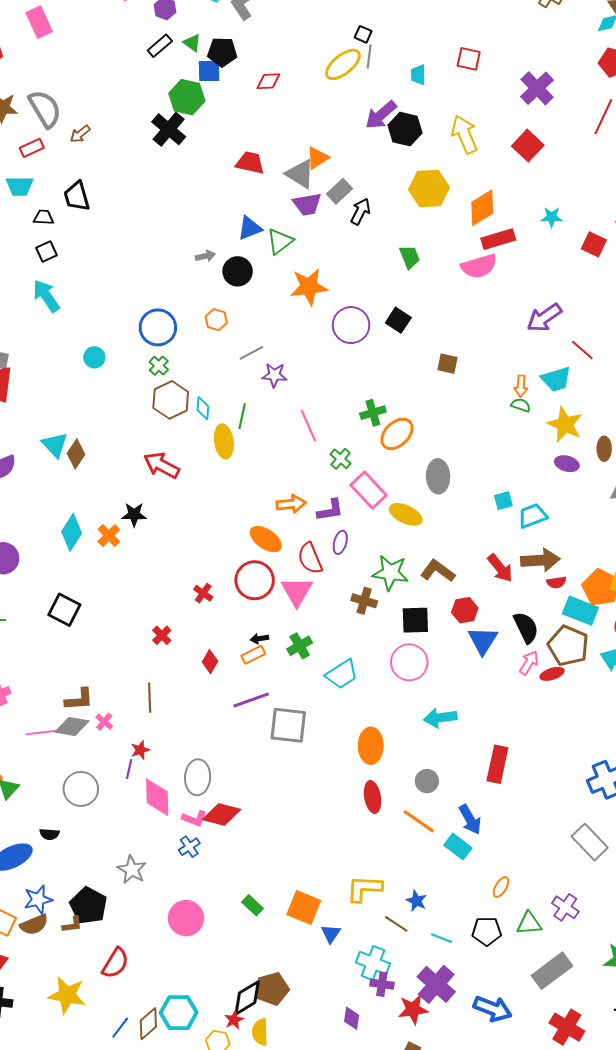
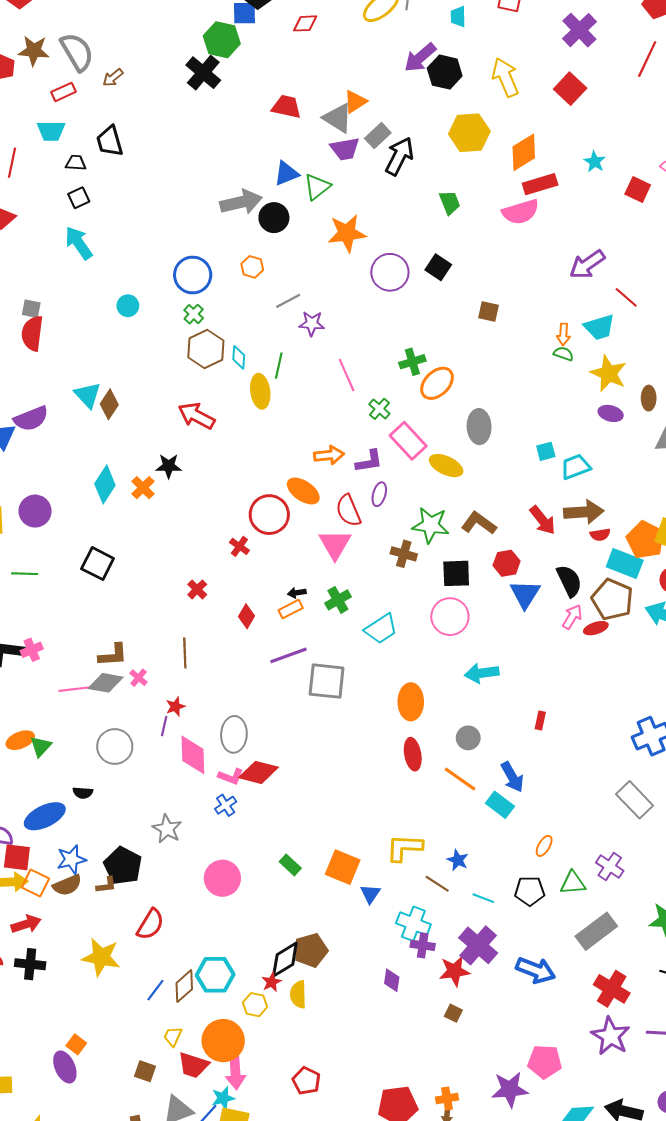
black arrow: (361, 211) -> (399, 156), size x1.4
cyan star: (552, 217) -> (595, 162), turned 30
gray arrow: (205, 256) -> (241, 202), size x2.0
red circle: (255, 580) -> (269, 515), moved
red rectangle: (497, 764) -> (540, 721), size x0.5

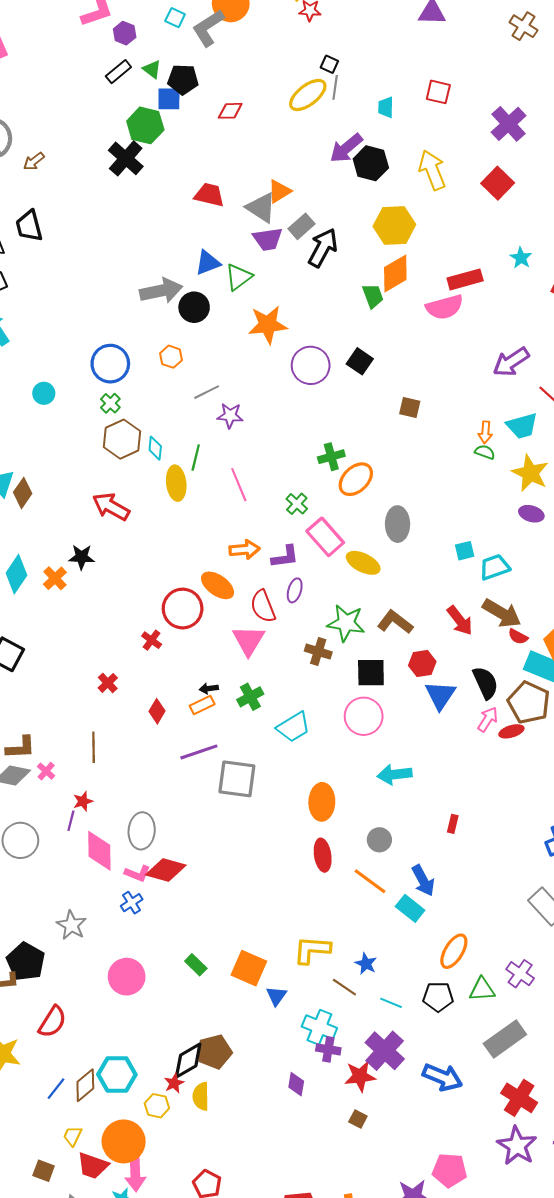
orange diamond: (524, 152) -> (395, 274), moved
pink line: (347, 375) -> (239, 485), moved
brown arrow: (584, 512) -> (502, 613), turned 33
red semicircle: (600, 535) -> (518, 637), turned 36
orange ellipse: (544, 846) -> (454, 951), size x1.6

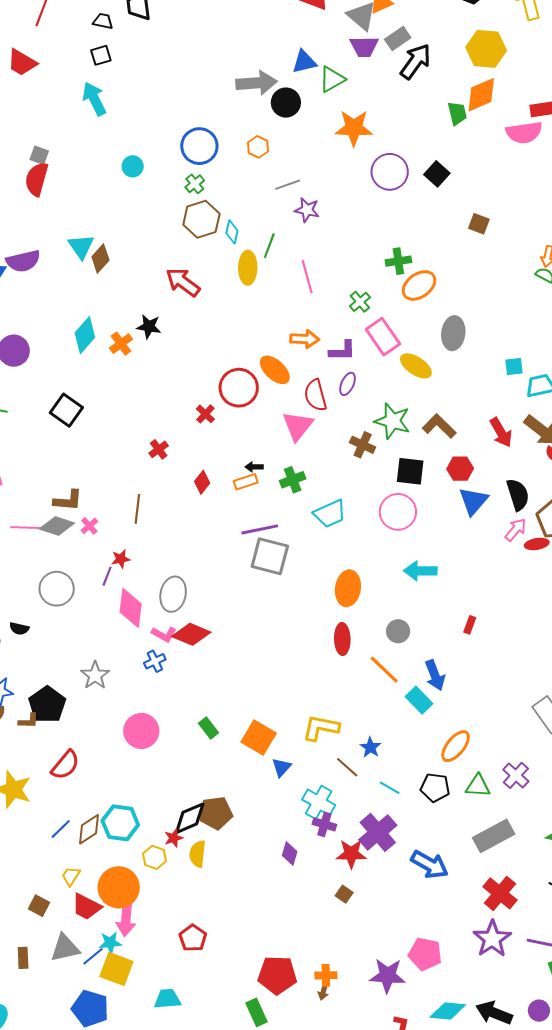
purple line: (199, 752) -> (260, 529), moved

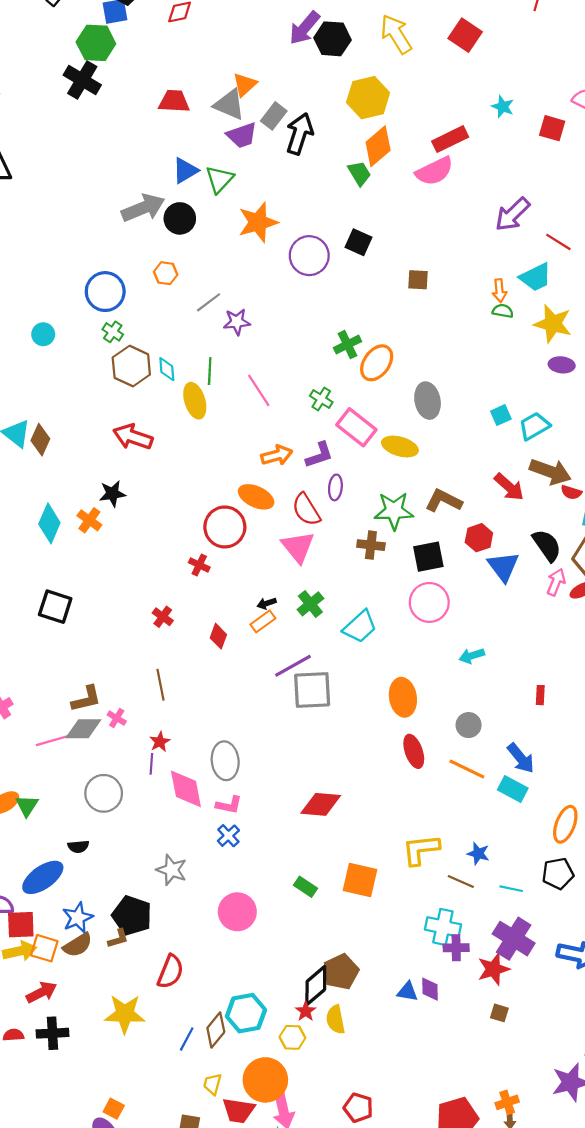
cyan arrow: (420, 571) -> (472, 656), size x0.7
red diamond: (191, 634) -> (321, 804), moved
blue triangle: (281, 767) -> (407, 992), moved, turned -45

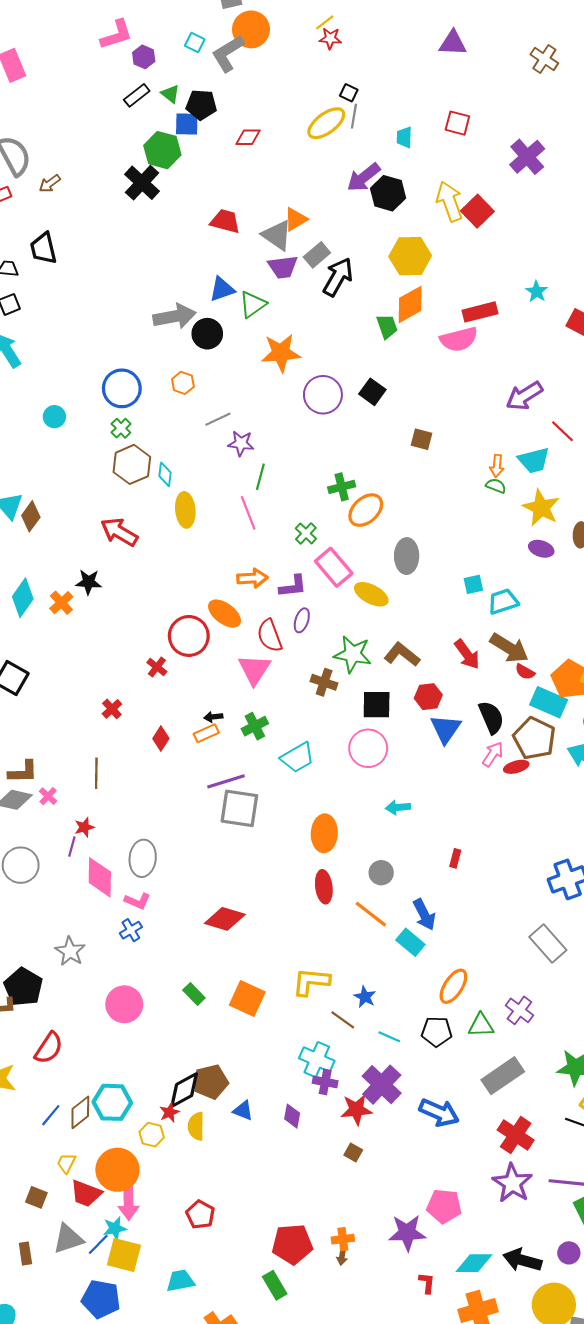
red square: (465, 35) -> (477, 211), moved
green line: (210, 371) -> (260, 477), moved
blue triangle: (407, 992) -> (243, 1111), moved

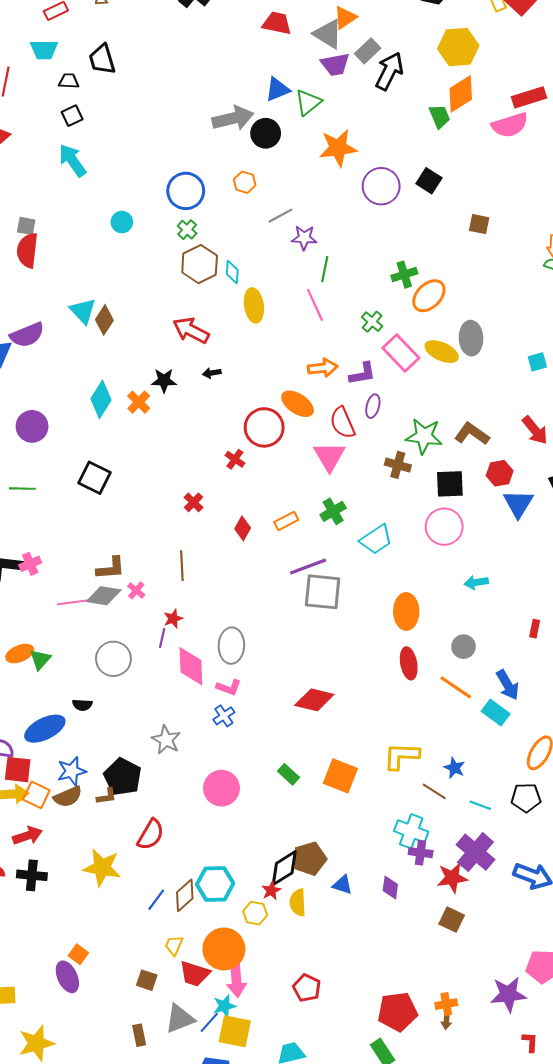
yellow ellipse: (371, 594) -> (442, 352), moved
black arrow: (213, 717) -> (212, 373), moved
brown square: (353, 1153) -> (452, 920), size x1.4

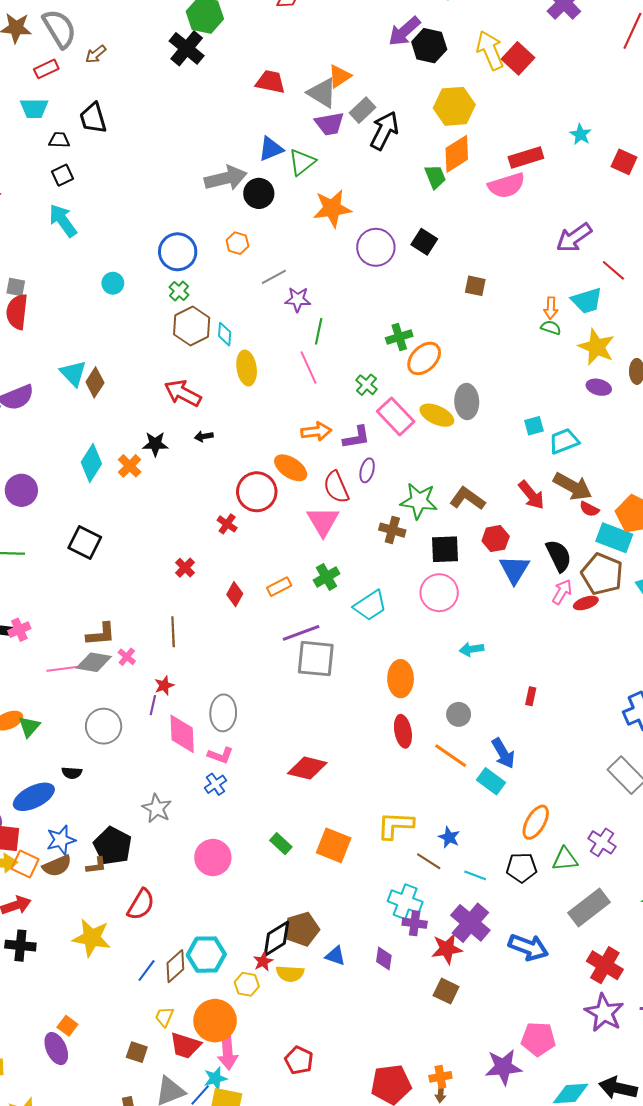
yellow semicircle: (298, 903) -> (290, 974), turned -84

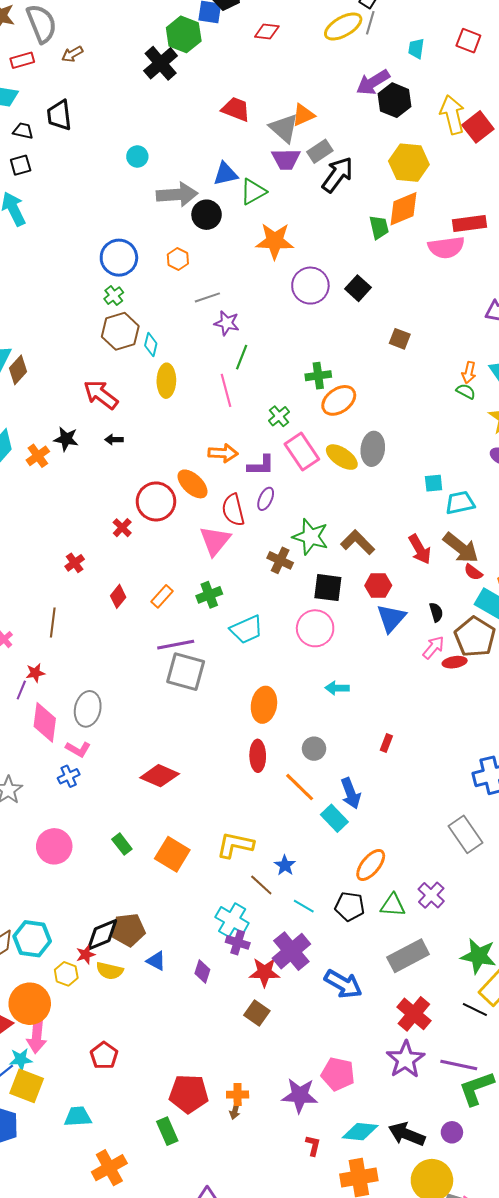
cyan circle: (113, 283) -> (137, 156), moved
black semicircle: (559, 556) -> (436, 612), size x0.6
orange rectangle: (279, 587) -> (162, 596), turned -30

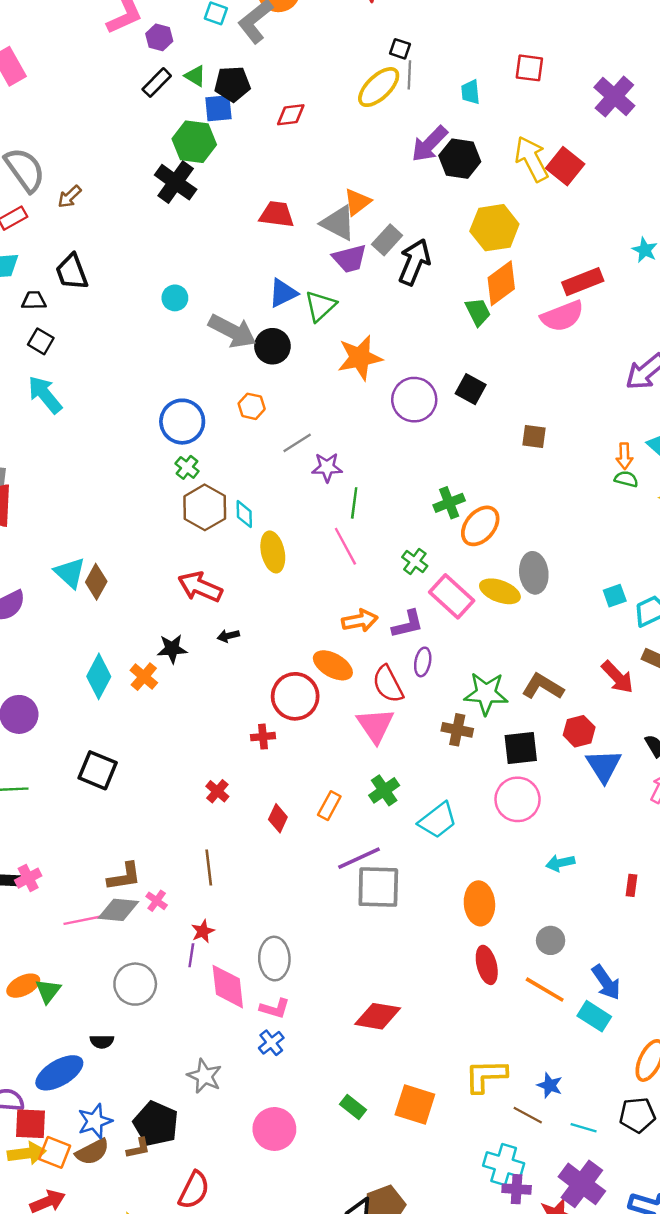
black square: (21, 165) -> (41, 341), turned -30
gray arrow: (177, 195) -> (232, 331), turned 45
red cross: (122, 528) -> (263, 737), turned -36
red rectangle: (386, 743) -> (631, 885), moved

